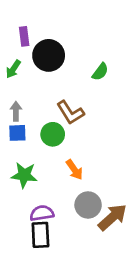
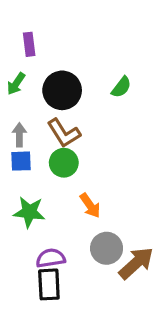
black circle: (49, 55) -> (62, 90), moved
brown L-shape: (70, 113) -> (64, 133), moved

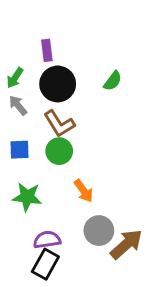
purple rectangle: (29, 44) -> (47, 50), moved
gray arrow: (19, 135) -> (18, 105), moved, turned -40
black rectangle: (49, 284) -> (45, 264), turned 32

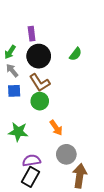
blue square: (19, 150) -> (14, 91), moved
brown arrow: (126, 244) -> (80, 176), moved, turned -40

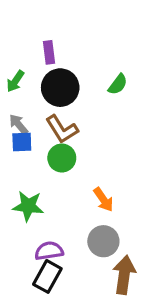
gray arrow: (12, 70) -> (19, 124), moved
orange arrow: (56, 128) -> (103, 200), moved

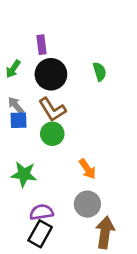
green semicircle: (118, 84) -> (100, 72), turned -54

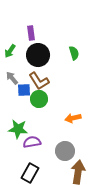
blue square: (18, 120) -> (24, 90), moved
orange arrow: (87, 169) -> (73, 118), moved, turned 112
purple semicircle: (41, 212) -> (32, 142), moved

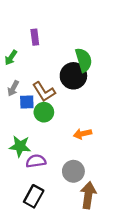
green semicircle: (74, 53) -> (84, 60), size x1.5
black circle: (38, 55) -> (73, 76), moved
gray arrow: (12, 78) -> (13, 88), turned -112

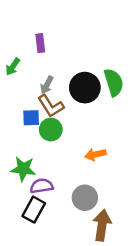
green semicircle: (84, 60) -> (114, 82), moved
gray arrow: (13, 88) -> (47, 85), moved
black rectangle: (34, 196) -> (34, 210), moved

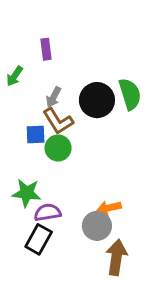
orange arrow: (95, 154) -> (109, 208), moved

